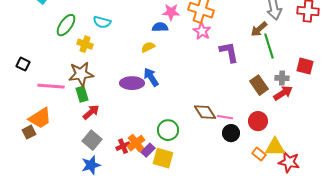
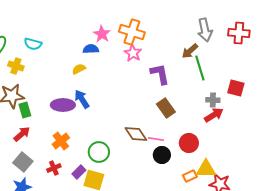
pink star: (171, 12) -> (102, 34), turned 30
brown rectangle: (259, 85) -> (166, 108), moved
green rectangle: (82, 94) -> (25, 110), moved
orange cross: (136, 143) -> (61, 141), moved
orange rectangle: (259, 154) -> (190, 176), turned -64

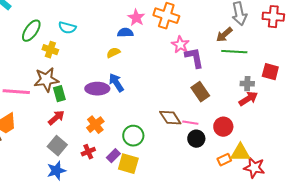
pink star: (133, 53) -> (180, 45), moved
green line: (200, 68) -> (234, 52), turned -70

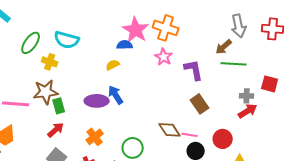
pink star: (136, 18) -> (136, 30), size x1.5
cyan semicircle: (67, 28) -> (67, 40), size x1.4
pink star: (180, 45) -> (164, 57), moved

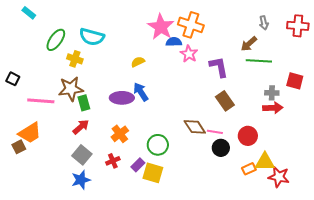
gray arrow: (239, 26) -> (264, 23), size x0.6
blue semicircle: (125, 45) -> (174, 42), moved
red arrow: (248, 111) -> (273, 108), turned 30

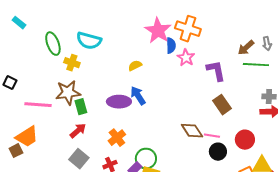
cyan rectangle: (29, 13) -> (19, 23), moved
gray arrow: (264, 23) -> (267, 44), moved
green ellipse: (56, 40) -> (53, 44), turned -55
blue semicircle: (174, 42) -> (171, 46), turned 91
green circle: (158, 145) -> (146, 159), moved

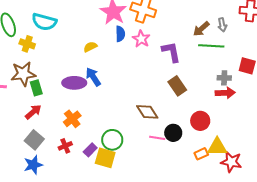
blue semicircle: (171, 46) -> (120, 34), moved
pink line: (212, 136) -> (157, 138), moved
green circle: (146, 159) -> (112, 140), moved

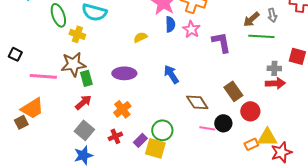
blue arrow: (93, 77) -> (171, 74), moved
brown rectangle: (177, 86) -> (233, 91), moved
red star: (231, 162) -> (281, 152), turned -30

